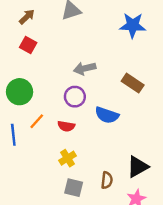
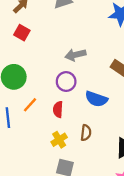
red semicircle: (66, 126) -> (58, 109), turned 84
brown semicircle: (107, 180) -> (86, 133), moved

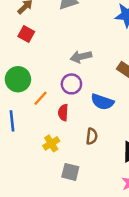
orange line: (30, 105) -> (41, 98), moved
yellow cross: (59, 140) -> (51, 143), moved

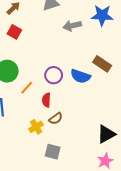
gray arrow: (81, 57) -> (72, 26), moved
blue semicircle: (102, 102) -> (80, 76), moved
brown semicircle: (92, 136) -> (56, 119), moved, turned 48

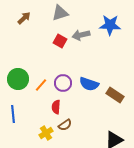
red square: (14, 32) -> (60, 41), moved
brown rectangle: (102, 64) -> (115, 95), moved
orange line: (27, 88) -> (41, 85), moved

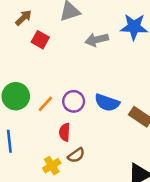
red square: (60, 41) -> (40, 40), moved

